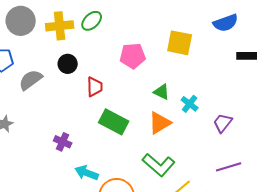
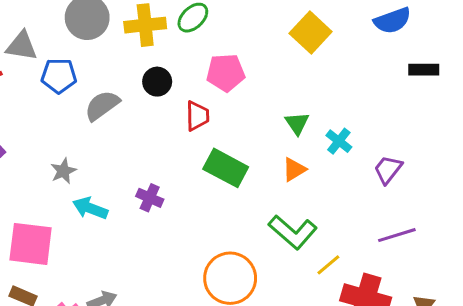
yellow square: (180, 43) -> (311, 32), moved, turned 32
pink pentagon: (133, 56) -> (226, 73), moved
green triangle: (162, 92) -> (297, 123), turned 30
orange triangle: (160, 123) -> (294, 169), size x0.7
cyan arrow: (87, 173) -> (90, 208), moved

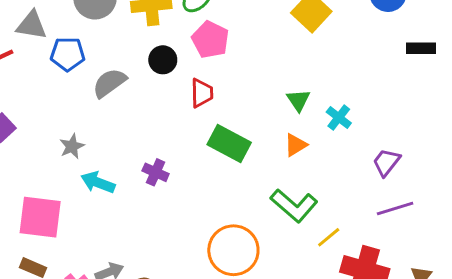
pink pentagon: (226, 73) -> (210, 40), moved, turned 30
purple trapezoid: (388, 169) -> (386, 162), moved

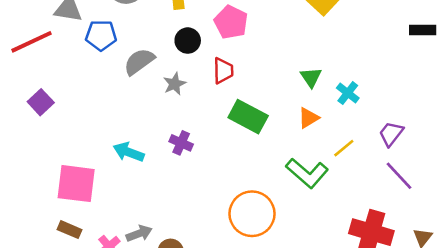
gray star: (72, 146) -> (175, 84), moved
purple line: (395, 208) -> (399, 176), turned 64
yellow line: (329, 237) -> (344, 148), moved

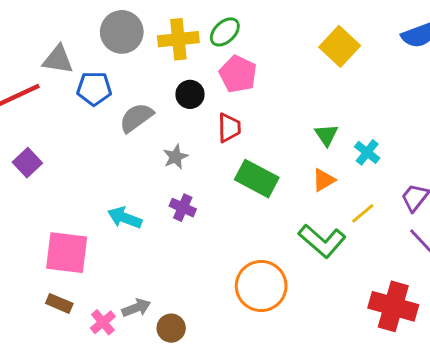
gray star: (175, 84) -> (175, 157), moved

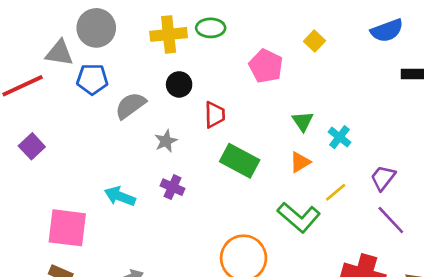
gray circle: (122, 32) -> (96, 28), moved
green ellipse: (225, 32) -> (211, 28), turned 44
yellow square: (340, 46) -> (315, 41), size x0.6
pink pentagon: (238, 74) -> (266, 66), moved

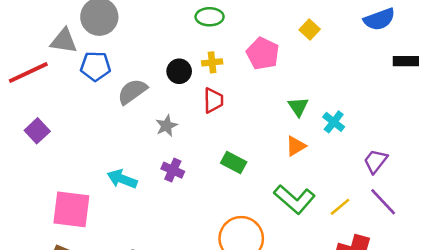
yellow cross: (169, 34) -> (212, 62), moved, size x0.6
green rectangle: (240, 161) -> (234, 162), moved, size x0.7
yellow line: (336, 192) -> (340, 207), moved

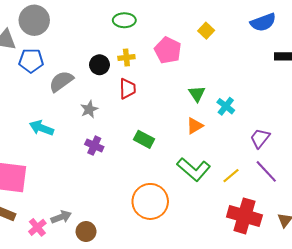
cyan arrow: (122, 179) -> (41, 128), moved

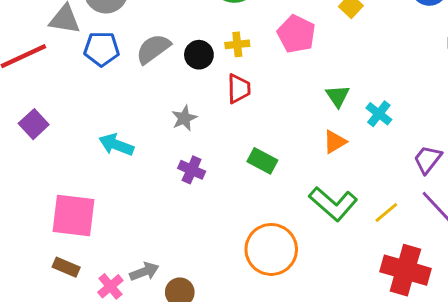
gray semicircle: (61, 81) -> (153, 49), moved

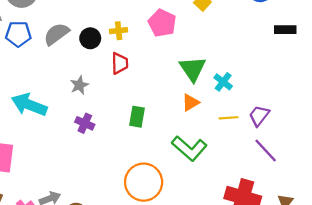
green triangle: (338, 96) -> (193, 69), size x1.5
cyan arrow: (116, 145) -> (29, 105), size x1.4
green rectangle: (262, 161) -> (137, 117), turned 72
yellow line: (386, 213) -> (229, 118), moved, turned 36

